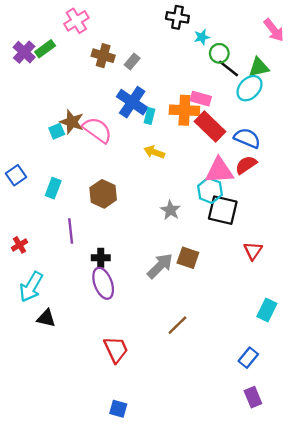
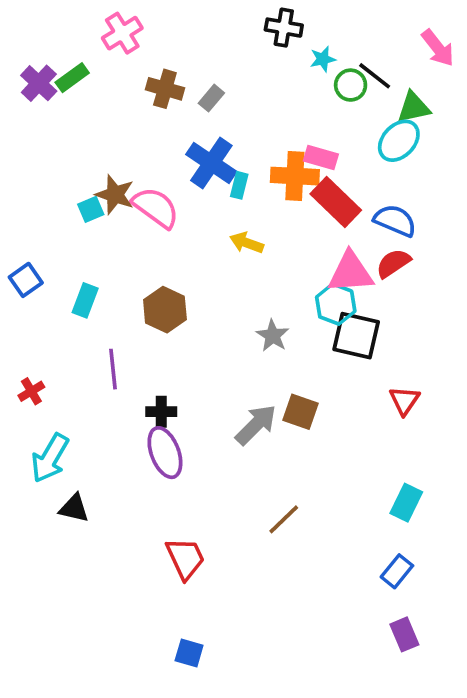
black line: (229, 68) -> (375, 76), moved
cyan rectangle: (267, 310) -> (406, 503), moved

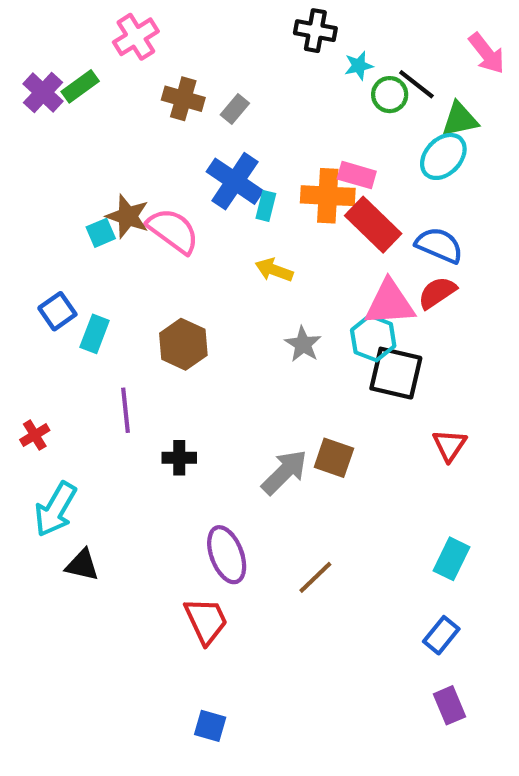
blue square: (26, 280) -> (57, 311), moved
gray star: (273, 336) -> (303, 344), moved
purple ellipse: (165, 453) -> (227, 555), moved

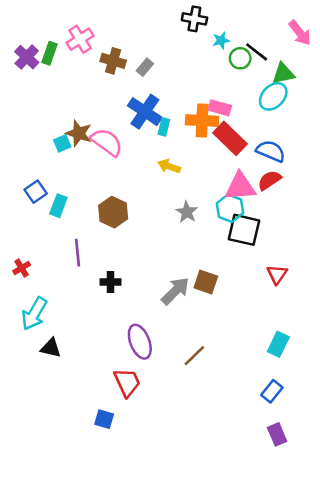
pink cross: (136, 37) -> (80, 39), moved
green rectangle: (80, 86) -> (50, 53), turned -35
blue square: (210, 726) -> (104, 419), moved

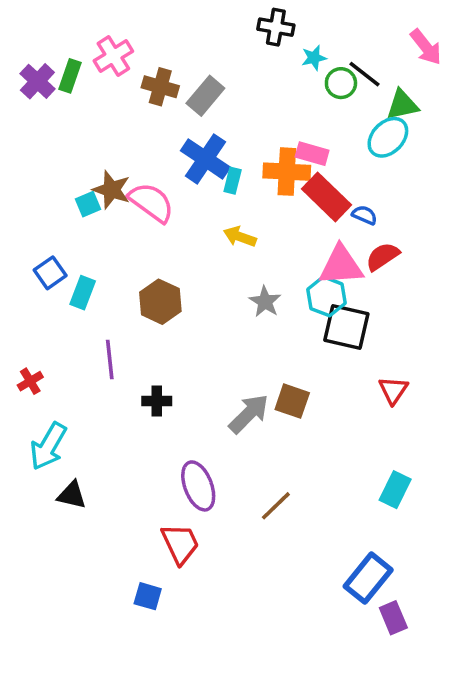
gray rectangle: (145, 67) -> (205, 96), size x1.5
blue semicircle: (271, 151) -> (364, 215), moved, size x0.6
blue rectangle: (272, 391) -> (368, 578), moved, size x1.5

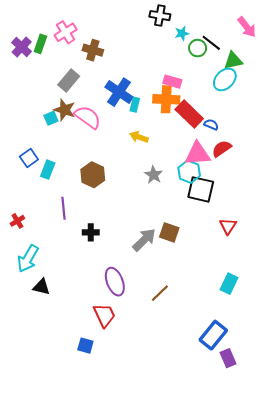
gray rectangle: (205, 96) -> (69, 81), moved
pink rectangle: (312, 154) -> (172, 82), moved

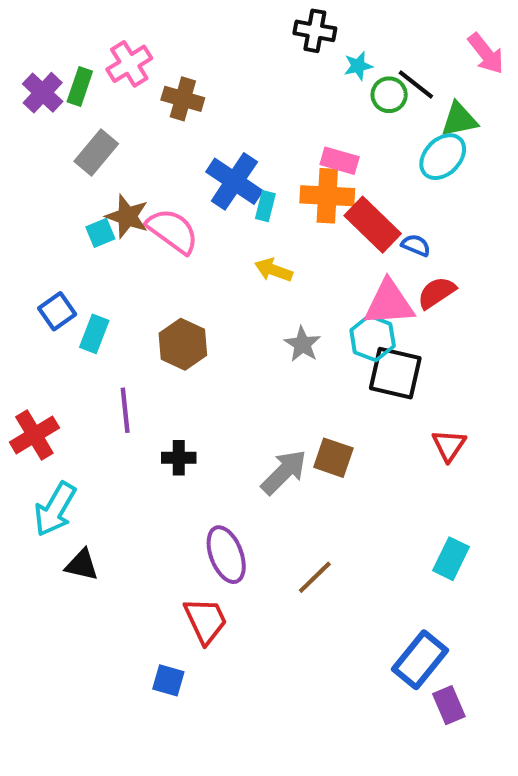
gray rectangle: (69, 81) -> (96, 152), moved
red cross: (17, 221) -> (34, 435), size x1.6

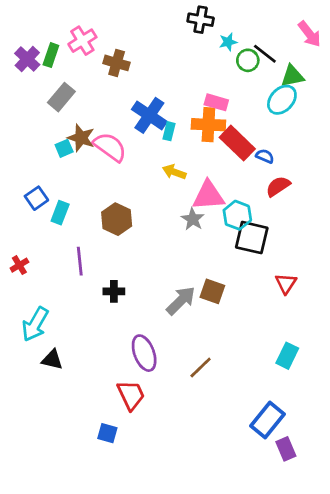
pink triangle: (389, 303) -> (208, 196), moved
red cross: (34, 435) -> (19, 265), moved, size x0.6

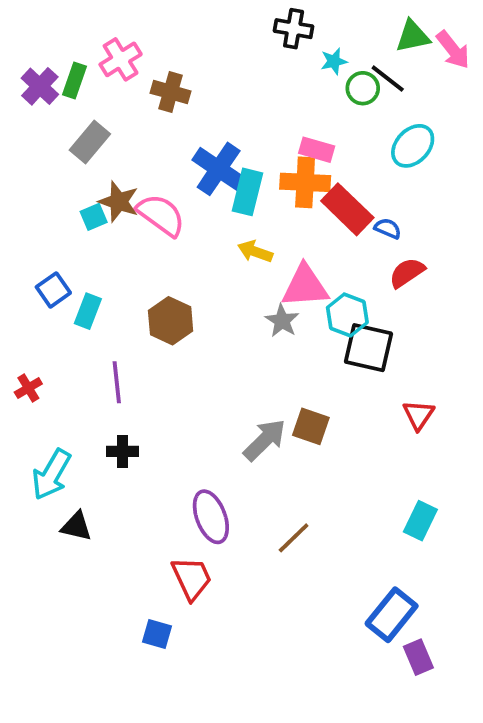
green triangle: (292, 76) -> (413, 36), moved
cyan rectangle: (169, 131) -> (247, 192), size x1.6
black cross: (114, 291) -> (123, 451), moved

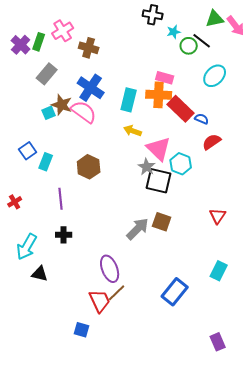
blue cross: (219, 169) -> (91, 88), moved
pink triangle: (305, 286) -> (159, 149), turned 48
black square: (368, 348) -> (159, 181), moved
brown line: (294, 538) -> (117, 293), moved
blue rectangle: (392, 615) -> (175, 292), moved

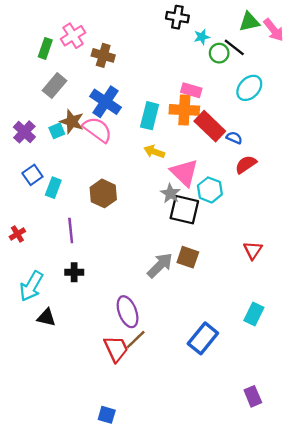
purple cross: (21, 45) -> (24, 132), moved
blue square: (82, 330) -> (107, 415), moved

